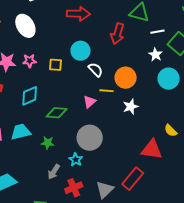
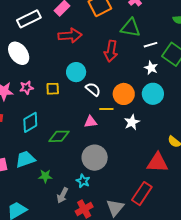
cyan circle: (169, 79) -> (153, 94), moved
pink triangle: (90, 102) -> (91, 122), turned 40
green star: (48, 143) -> (45, 176), moved

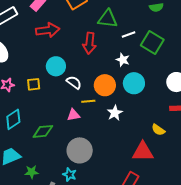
white star: (151, 68) -> (123, 60), moved

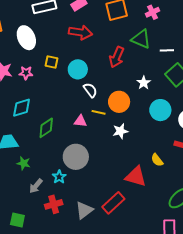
white line: (129, 34) -> (167, 50), moved
cyan circle: (134, 83) -> (160, 110), moved
yellow square: (34, 84) -> (51, 62), moved
green diamond: (43, 131) -> (46, 128), turned -45

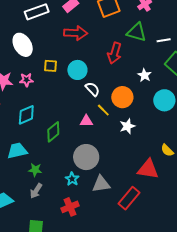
yellow line: (99, 112) -> (103, 110), turned 40
gray arrow: (36, 186) -> (36, 191), moved
gray triangle: (84, 210) -> (101, 184), moved, turned 36

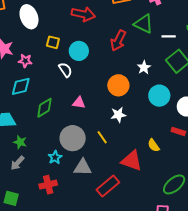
pink star: (26, 80) -> (25, 61), moved
white semicircle: (92, 89) -> (65, 70), moved
yellow line: (103, 110) -> (102, 137), moved

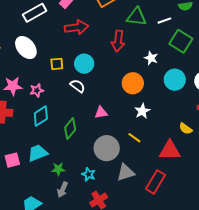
cyan star: (55, 157) -> (89, 174), moved

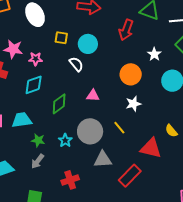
cyan star: (89, 174) -> (65, 140), moved

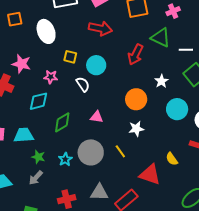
pink star: (36, 59) -> (51, 77), moved
gray triangle: (103, 159) -> (99, 192), moved

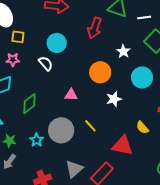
yellow square: (70, 57) -> (18, 37), moved
pink triangle: (97, 117) -> (71, 95), moved
white star: (136, 129) -> (114, 99), moved
gray triangle: (99, 192) -> (74, 169), turned -36

